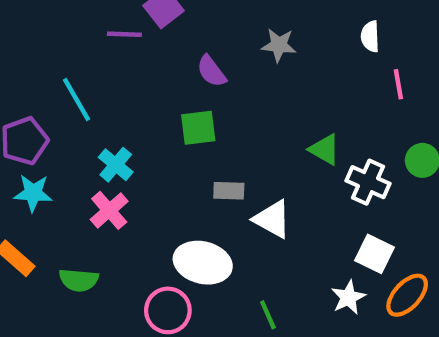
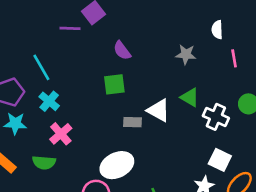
gray star: (279, 45) -> (186, 54), moved
cyan cross: (116, 165) -> (49, 101), moved
white triangle: (272, 219) -> (159, 110), moved
white ellipse: (203, 263) -> (117, 165), turned -40
green semicircle: (79, 280) -> (44, 163), moved

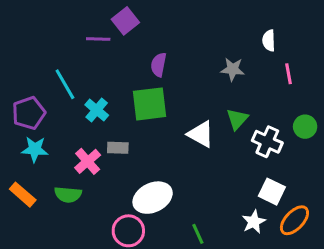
purple semicircle: (122, 50) -> (159, 65), turned 48
green square: (114, 84) -> (150, 104), size x1.4
green triangle: (190, 97) -> (237, 119), turned 42
cyan cross: (49, 101) -> (97, 110), moved
gray rectangle: (133, 122) -> (118, 148), moved

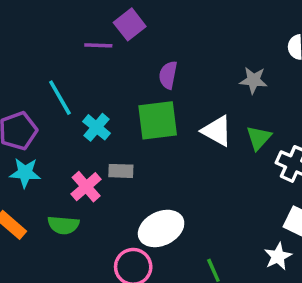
white triangle: (201, 134) -> (217, 131), moved

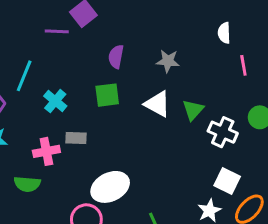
gray star: (254, 80) -> (168, 61), moved
cyan line: (60, 98) -> (24, 76), turned 52
green square: (158, 120) -> (107, 95), size x0.7
pink cross: (86, 187) -> (46, 151), turned 30

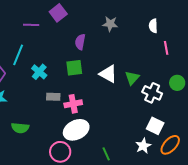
purple line: (57, 31) -> (31, 25), moved
gray star: (168, 61) -> (110, 24), moved
pink cross: (46, 151) -> (73, 104), moved

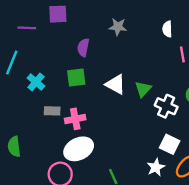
purple square: (58, 13) -> (58, 14), turned 36
green semicircle: (20, 128) -> (14, 147), turned 78

